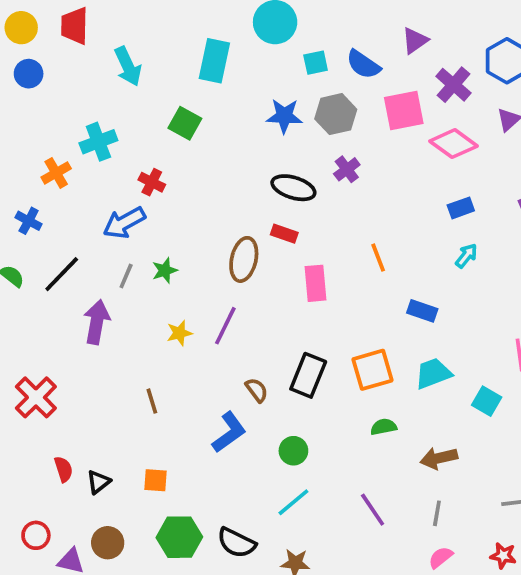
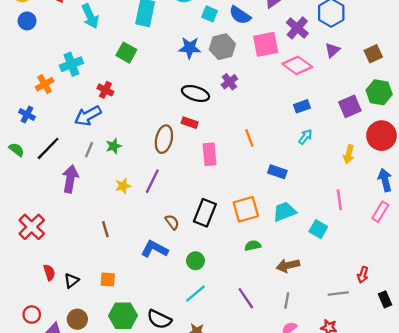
cyan square: (316, 63) -> (210, 14), turned 35
blue L-shape: (229, 432) -> (155, 249), turned -116

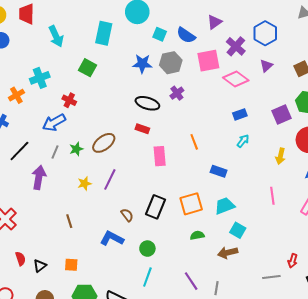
brown ellipse: (164, 139) -> (104, 143), moved, turned 40
cyan square: (318, 229) -> (238, 230), moved
cyan line: (195, 293) -> (147, 277), turned -30
gray line: (287, 301) -> (216, 288), moved

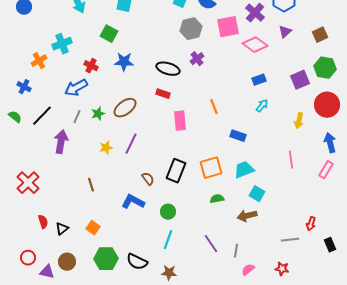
blue star: (142, 64) -> (124, 62), moved
orange square: (71, 265) -> (93, 228), turned 32

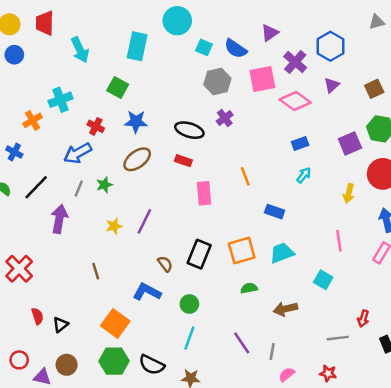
brown ellipse: (125, 108) -> (137, 159), moved
cyan square: (257, 194) -> (323, 280), moved
orange square: (93, 228) -> (115, 323), moved, size x1.6

